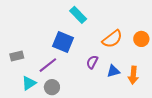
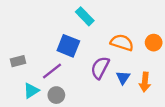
orange semicircle: (112, 39) -> (122, 43), turned -125
purple semicircle: (92, 62) -> (100, 68), size x1.5
blue triangle: (113, 71) -> (123, 78), turned -40

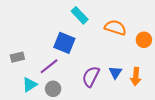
orange semicircle: (122, 43) -> (115, 28), moved
purple semicircle: (100, 68) -> (91, 77), moved

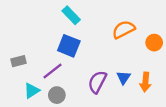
cyan rectangle: (80, 15) -> (71, 15), moved
orange semicircle: (115, 28) -> (124, 29), turned -45

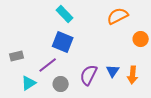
orange semicircle: (124, 29) -> (118, 16), moved
gray circle: (57, 95) -> (61, 84), moved

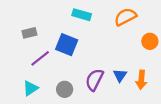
cyan rectangle: (65, 14) -> (82, 15), moved, turned -30
gray rectangle: (17, 56) -> (29, 33), moved
purple line: (48, 65) -> (40, 58), moved

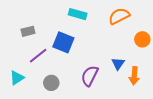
blue triangle: (120, 75) -> (118, 64), moved
cyan triangle: (30, 88) -> (17, 78), moved
gray circle: (65, 89) -> (51, 83), moved

